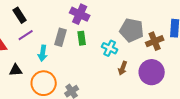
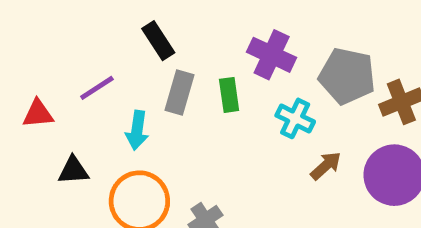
purple cross: (80, 14) -> (272, 55), moved
black rectangle: (20, 15) -> (158, 41), moved
brown arrow: (123, 68) -> (326, 166), turned -152

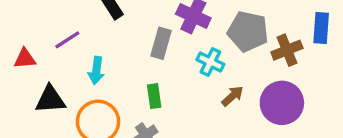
gray rectangle: (180, 93) -> (161, 43), moved
green rectangle: (229, 95) -> (154, 96), moved
black triangle: (73, 170) -> (50, 99), size x1.4

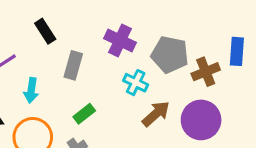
gray rectangle: (161, 43) -> (73, 65), moved
green rectangle: (154, 96) -> (84, 114), turned 60
brown arrow: (233, 96) -> (156, 114), size x1.4

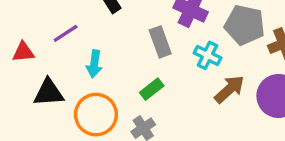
gray rectangle: (73, 65) -> (160, 42), moved, turned -36

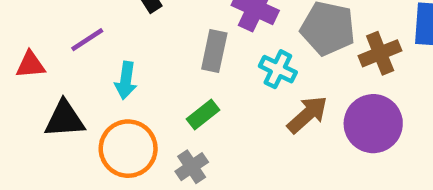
gray rectangle: (160, 42) -> (214, 51), turned 32

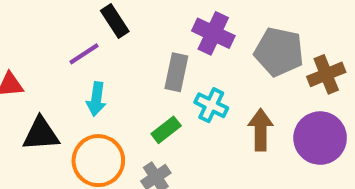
purple line: (87, 40) -> (84, 54), moved
cyan cross: (278, 69) -> (211, 105), moved
brown arrow: (307, 115) -> (261, 130), turned -48

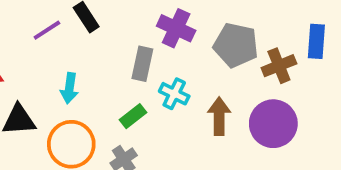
purple line: (84, 54) -> (47, 30), moved

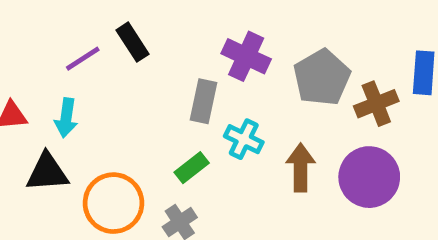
gray pentagon: (236, 45) -> (322, 78), turned 30
cyan arrow: (69, 88) -> (66, 118), moved

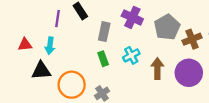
purple line: (83, 59) -> (58, 19), turned -49
gray rectangle: (203, 101) -> (104, 32), moved
cyan cross: (244, 139) -> (131, 55), turned 35
green rectangle: (192, 168) -> (103, 59), moved, turned -72

